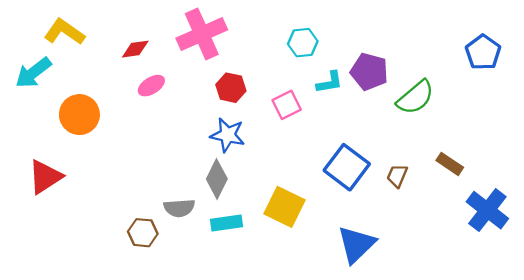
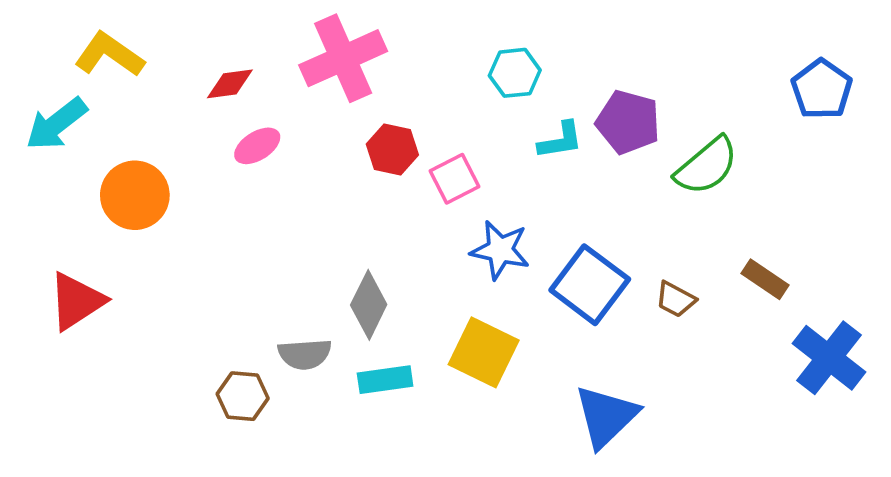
pink square: (287, 105) -> (455, 179), moved
blue star: (228, 135) -> (500, 250), moved
brown trapezoid: (397, 176) -> (676, 299), turned -85

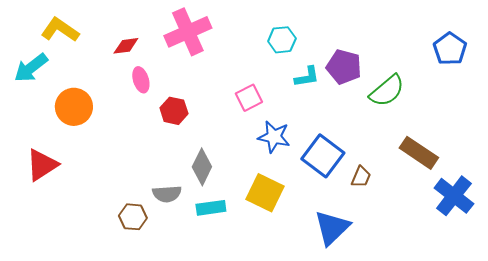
pink ellipse: (257, 146) -> (141, 80), turned -75
red hexagon: (392, 150) -> (174, 111), moved
brown rectangle: (765, 279) -> (419, 153), size x1.5
brown trapezoid: (676, 299) -> (361, 177), moved, turned -95

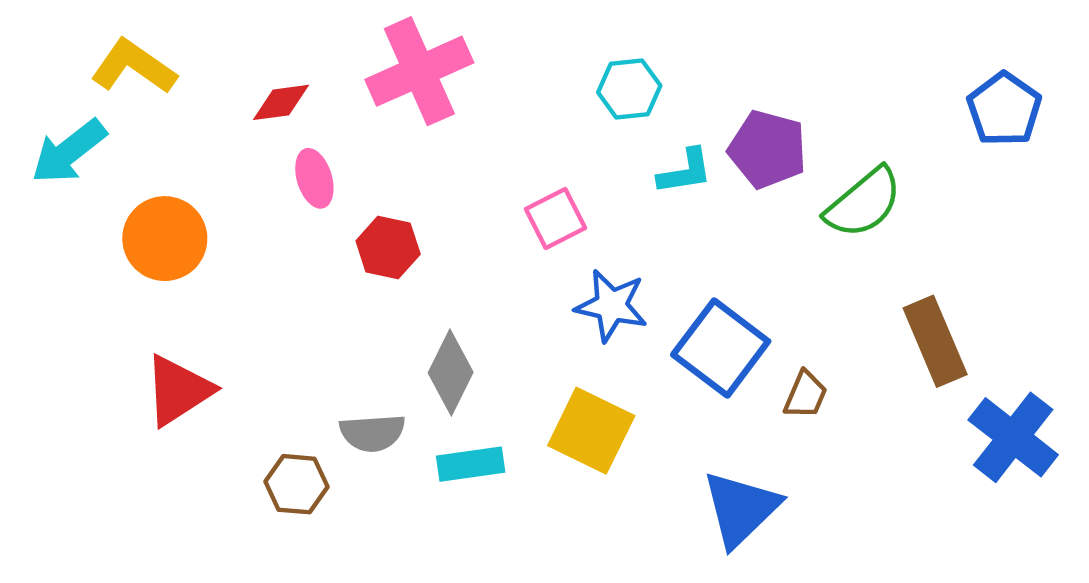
brown rectangle: (419, 153) -> (935, 341), turned 33
red triangle: (42, 165) -> (178, 390), moved

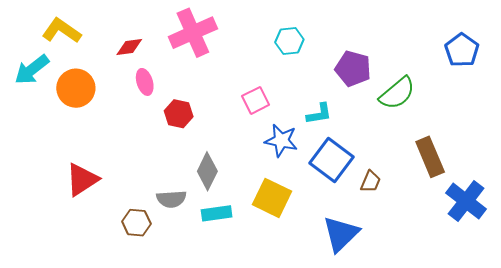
cyan L-shape: (685, 172) -> (319, 114), moved
orange circle: (165, 239) -> (76, 88), moved

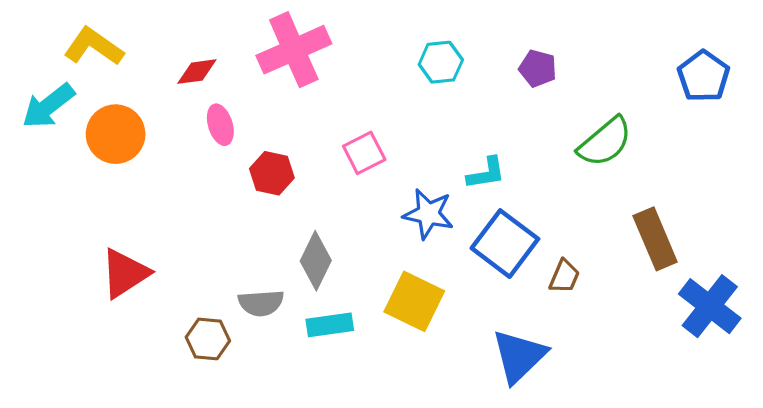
purple pentagon: (353, 69) -> (538, 68), moved, size x0.7
pink square: (256, 100) -> (364, 153), moved

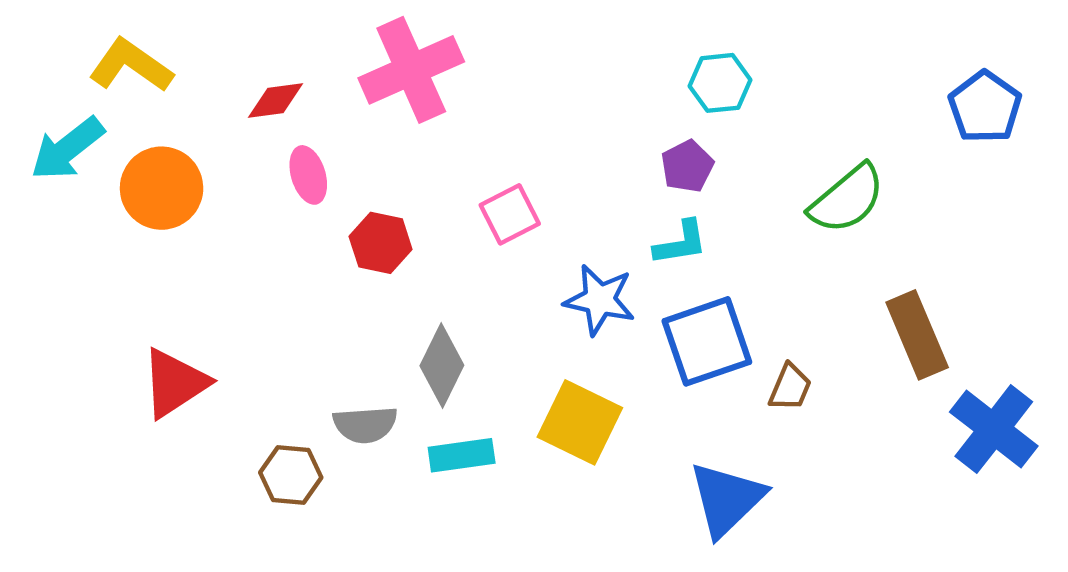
cyan hexagon: (441, 62) -> (720, 83), moved
purple pentagon: (538, 68) -> (687, 166), moved, turned 30
blue square: (505, 244) -> (707, 341), turned 34

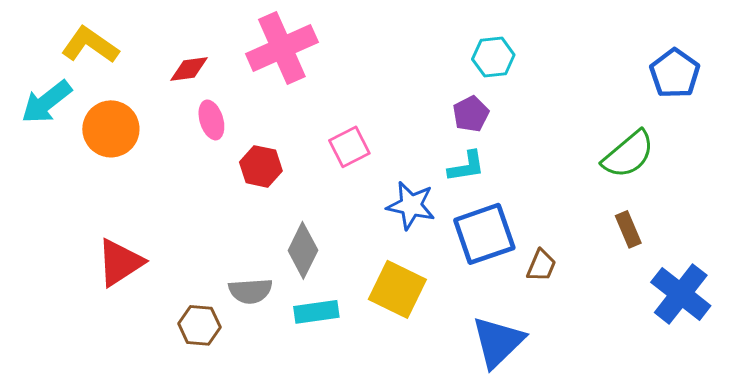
green semicircle: (847, 199) -> (628, 154), moved
brown rectangle: (917, 335) -> (628, 229), size x0.6

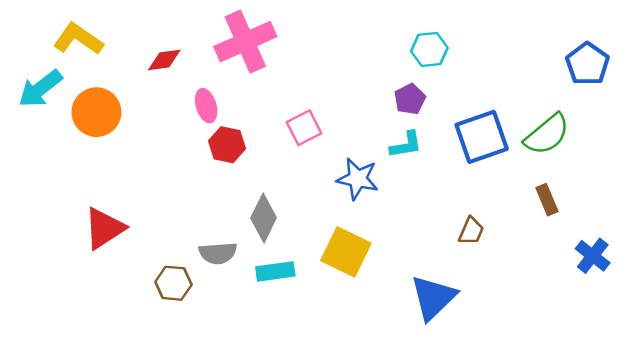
pink ellipse: (211, 120) -> (206, 106), moved
blue square: (484, 234) -> (482, 137), moved
blue cross: (681, 294) -> (593, 256), size x0.7

